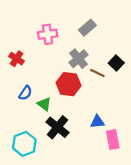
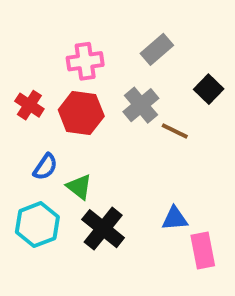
black square: (116, 63) -> (209, 89), moved
red hexagon: (69, 84) -> (81, 113), moved
cyan hexagon: (24, 144) -> (37, 225), moved

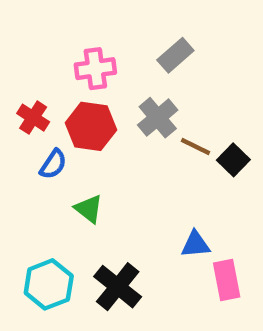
black square: (209, 89) -> (233, 160), moved
blue semicircle: (45, 167) -> (53, 164), moved
cyan hexagon: (37, 225) -> (49, 284), moved
black cross: (103, 229) -> (118, 287), moved

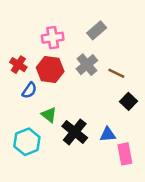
brown line: (196, 146) -> (116, 73), moved
black square: (233, 160) -> (129, 101), moved
cyan hexagon: (49, 284) -> (27, 142), moved
black cross: (118, 287) -> (75, 132), moved

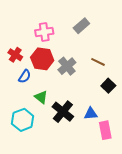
gray cross: (87, 65) -> (67, 66), moved

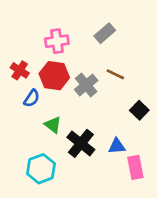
brown line: (98, 62) -> (115, 74), moved
cyan hexagon: (23, 120) -> (41, 169), moved

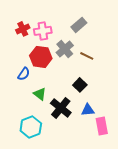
red cross: (20, 70) -> (23, 29), moved, turned 32
gray cross: (86, 85) -> (65, 49), moved
black square: (139, 110) -> (80, 85), moved

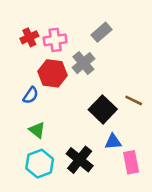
brown line: (87, 56) -> (134, 100), moved
black square: (80, 85) -> (103, 109), size x1.5
green triangle: (40, 94) -> (37, 130), moved
black cross: (61, 108) -> (80, 160), moved

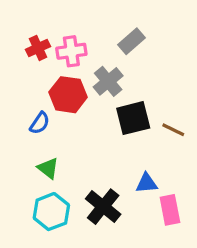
black square: (103, 109) -> (133, 118), moved, turned 32

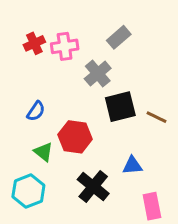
red hexagon: (68, 95) -> (75, 137), moved
pink rectangle: (170, 210) -> (152, 206), moved
cyan hexagon: (51, 212) -> (28, 191), moved

